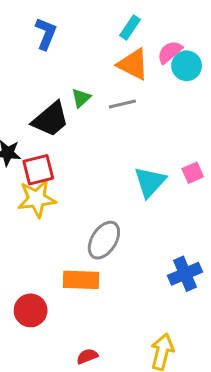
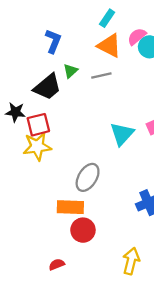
blue L-shape: (46, 34) -> (53, 41), moved
red circle: (31, 310) -> (83, 230), moved
red semicircle: (87, 356) -> (57, 264), moved

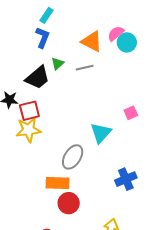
cyan rectangle: (107, 18) -> (47, 15), moved
cyan triangle: (122, 134) -> (101, 133), moved

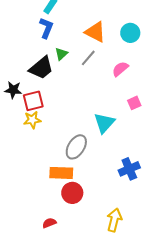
pink semicircle: (116, 33) -> (120, 69), moved
gray line: (85, 68) -> (88, 58), turned -36
yellow star: (28, 130) -> (32, 120), size x0.7

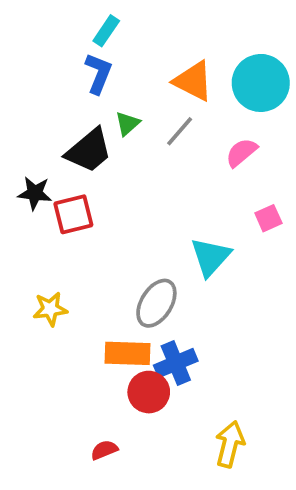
cyan circle: (130, 33) -> (261, 83), size x1.5
yellow star: (32, 120) -> (50, 309), moved
blue cross: (129, 169) -> (176, 363), moved

